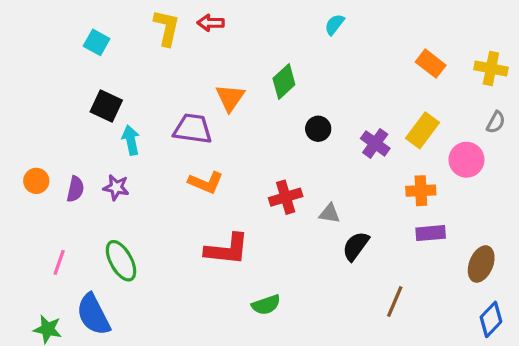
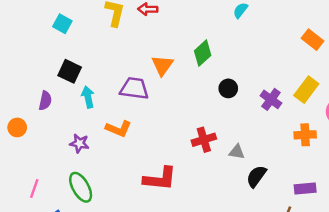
orange L-shape: (206, 183) -> (118, 129), moved
purple star: (116, 187) -> (79, 143), moved
purple semicircle: (75, 189) -> (45, 101), moved
purple rectangle: (431, 233) -> (305, 188), moved

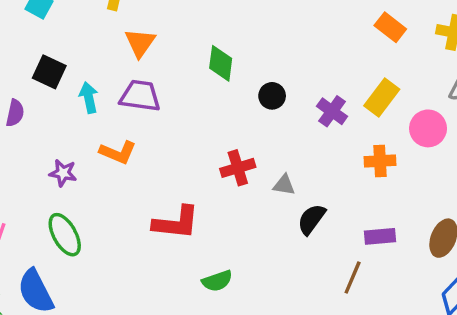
green diamond: (203, 53) -> (221, 63), moved, turned -40
orange triangle: (162, 65) -> (140, 43), moved
cyan arrow: (88, 97) -> (89, 98), moved

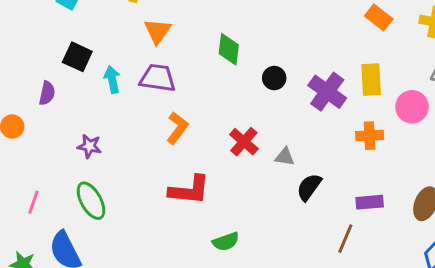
yellow rectangle: (382, 98) -> (371, 80), turned -40
purple cross: (332, 111) -> (327, 92), size x1.4
orange L-shape: (118, 152) -> (177, 128), moved, turned -76
red cross: (238, 168) -> (244, 142), turned -32

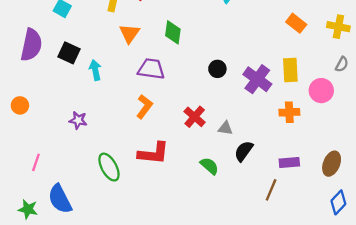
green diamond: (229, 49) -> (173, 32), moved
purple trapezoid: (158, 78) -> (151, 69), moved
purple semicircle: (47, 93) -> (31, 45), moved, size x1.8
green ellipse: (91, 201) -> (109, 167), moved
green semicircle: (226, 242) -> (209, 166), moved, turned -120

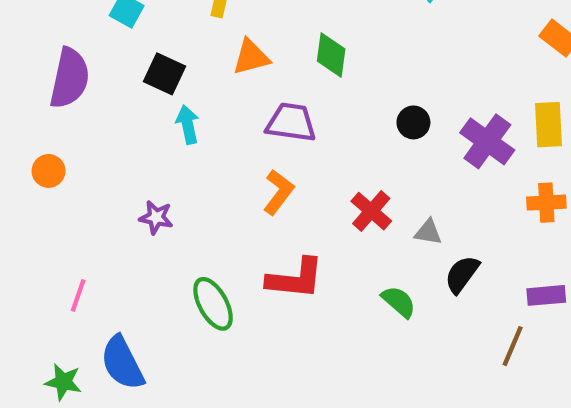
orange triangle: (130, 33) -> (251, 57), turned 40
black square: (69, 53) -> (165, 74), moved
orange circle: (20, 105) -> (49, 171), moved

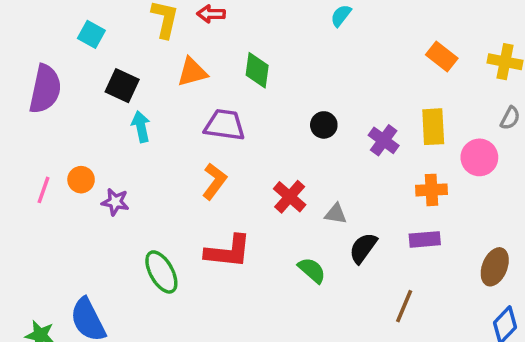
purple cross: (487, 141) -> (384, 140), size x0.7
orange circle: (49, 171) -> (81, 180), moved
pink line: (78, 295) -> (43, 190), moved
purple rectangle: (546, 295) -> (425, 239), moved

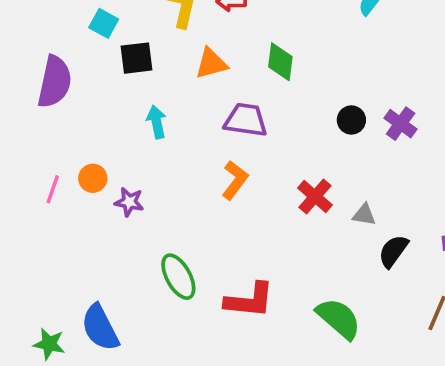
black square: (122, 86) -> (137, 58), moved, turned -32
purple cross: (384, 140) -> (401, 124), moved
red L-shape: (228, 251) -> (249, 300), moved
green semicircle: (312, 270) -> (339, 318), moved, size x1.5

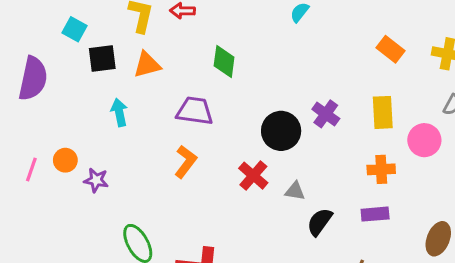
orange triangle: (211, 64) -> (147, 65), moved
black circle: (351, 120) -> (281, 131), moved, size x1.6

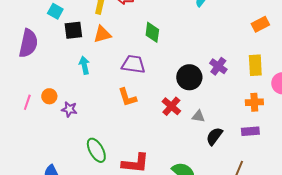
orange rectangle: (390, 49) -> (260, 24), turned -66
orange L-shape: (186, 162) -> (127, 97), turned 125

